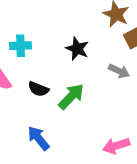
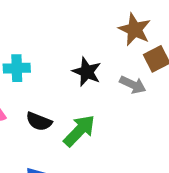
gray arrow: (119, 71) -> (133, 85), moved

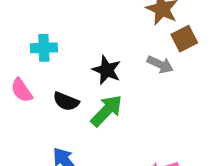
black star: (87, 72) -> (107, 70), moved

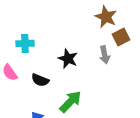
gray arrow: (160, 64) -> (105, 55), turned 54
green arrow: (107, 111) -> (70, 102), moved

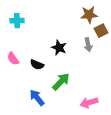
brown star: (106, 17) -> (89, 15), turned -30
cyan cross: (25, 43) -> (17, 21), moved

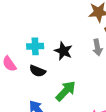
cyan cross: (17, 21) -> (35, 46), moved

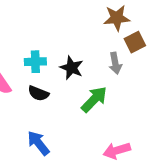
green arrow: (66, 91) -> (94, 99), moved

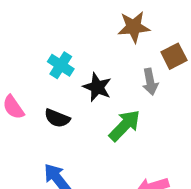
brown star: (117, 18) -> (134, 27), moved
cyan cross: (35, 62) -> (61, 65), moved, turned 35

